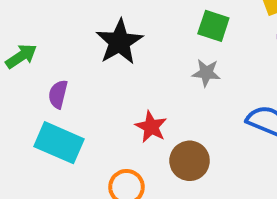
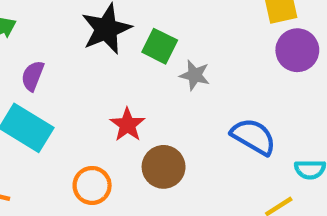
green square: (213, 26) -> (160, 46), moved

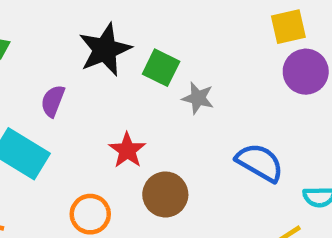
purple semicircle: (33, 76) -> (53, 101), moved

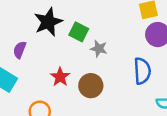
blue semicircle: (260, 162) -> (142, 71), moved, turned 56
brown circle: (165, 194) -> (91, 86), moved

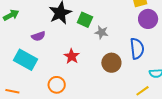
purple semicircle: (20, 50) -> (38, 36), turned -128
brown circle: (91, 86) -> (111, 63), moved

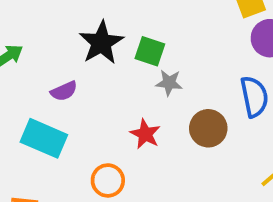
gray star: (102, 32) -> (169, 83), moved
red star: (72, 56) -> (145, 134), moved

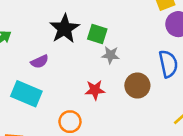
red star: (145, 134) -> (95, 90), turned -30

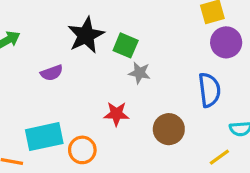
brown circle: (137, 86) -> (169, 129), moved
cyan rectangle: (26, 94) -> (44, 137), moved, turned -40

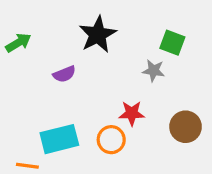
green square: (126, 45) -> (172, 43), moved
orange circle: (82, 150) -> (111, 140), moved

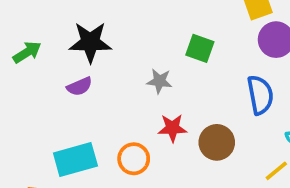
black star: (98, 35) -> (90, 42), moved, turned 30
gray star: (154, 71) -> (159, 81), moved
red star: (132, 113) -> (172, 128), moved

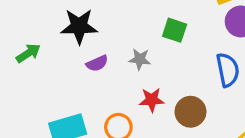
green arrow: (27, 52) -> (28, 53), moved
purple semicircle: (79, 86) -> (97, 63), moved

